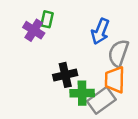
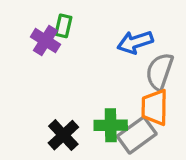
blue arrow: (100, 31) -> (135, 42), turned 50
black cross: (65, 75) -> (63, 135), moved, turned -30

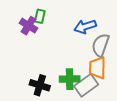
black cross: (63, 135) -> (40, 85), turned -30

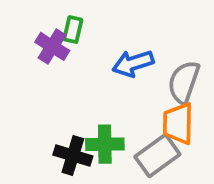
blue arrow: (85, 27) -> (133, 63), moved
green cross: (70, 79) -> (105, 144), moved

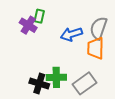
gray semicircle: (184, 82) -> (99, 28), moved
orange trapezoid: (178, 124) -> (96, 48), moved

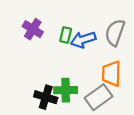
green rectangle: (39, 16) -> (66, 35), moved
orange trapezoid: (96, 48) -> (111, 74), moved

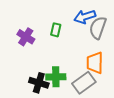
purple cross: (33, 29) -> (26, 37), moved
blue arrow: (83, 40) -> (85, 17), moved

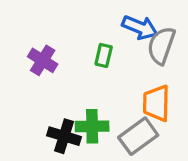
blue arrow: (85, 17) -> (140, 27), turned -140
green rectangle: (56, 30) -> (104, 55), moved

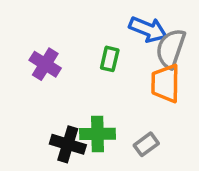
orange trapezoid: (156, 103) -> (165, 83), moved
gray rectangle: (138, 136) -> (146, 144), size x0.6

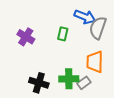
orange trapezoid: (165, 83) -> (95, 62), moved
green cross: (97, 134) -> (69, 79), moved

